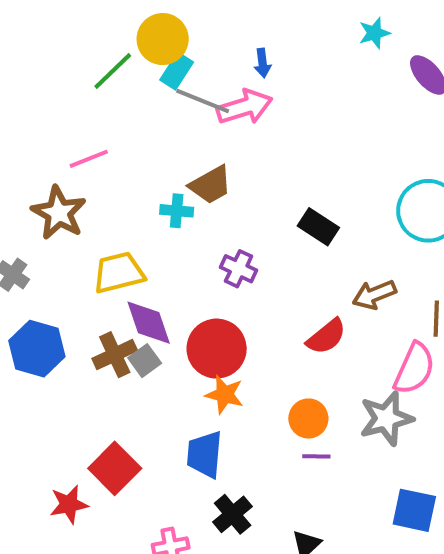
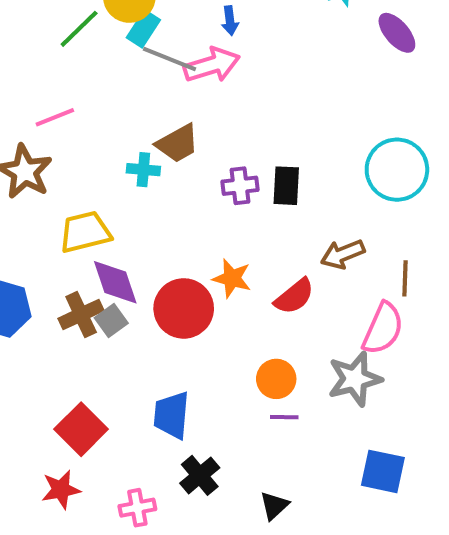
black rectangle: (318, 227) -> (286, 186), turned 60
purple cross: (239, 269) -> (240, 186), moved, turned -32
orange star: (225, 395) -> (232, 278), moved
red star: (69, 504) -> (61, 490), moved

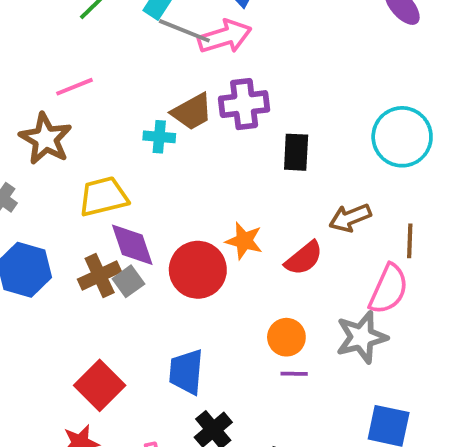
purple cross: (240, 186) -> (244, 104), moved, size x1.4

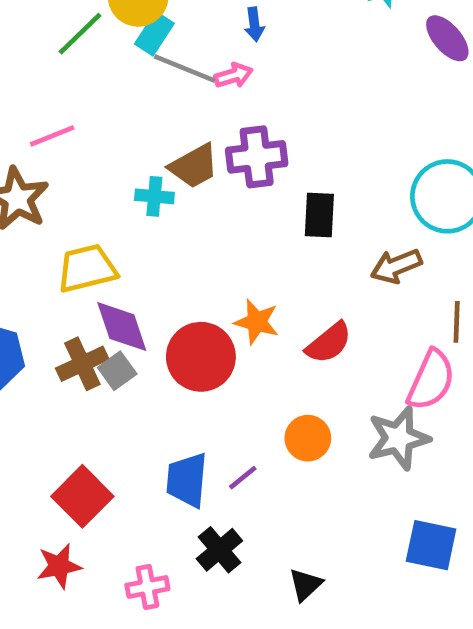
pink arrow: (225, 37) -> (233, 75), size x0.6
brown arrow: (350, 218) -> (396, 266), moved
purple line: (294, 374) -> (243, 478), moved, turned -40

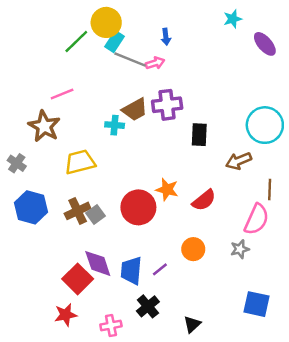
purple diamond: (122, 327) -> (98, 263), moved
gray star: (398, 438) -> (240, 249), size x0.6

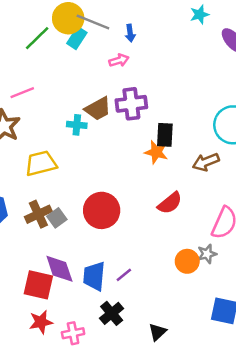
gray line: (130, 59) -> (93, 22), moved
orange star: (167, 189) -> (156, 152), moved
orange circle: (193, 249) -> (187, 261), moved
red square: (78, 279) -> (38, 285), turned -32
red star: (66, 315) -> (41, 322), moved

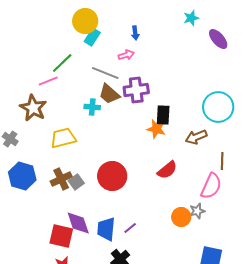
gray line: (93, 22) -> (105, 73), moved
green line: (37, 38) -> (62, 63), moved
brown trapezoid: (98, 109) -> (109, 94), turned 70

